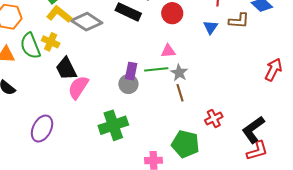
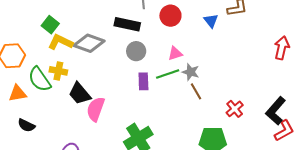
gray circle: (128, 84) -> (136, 51), moved

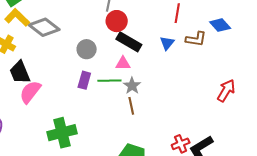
red circle: (170, 16) -> (117, 21), moved
black rectangle: (127, 24) -> (129, 42), moved
red cross: (235, 109) -> (181, 144), moved

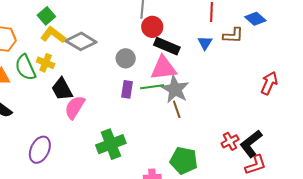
pink triangle: (123, 63) -> (163, 68), size x1.8
gray star: (132, 86) -> (175, 89), size x1.6

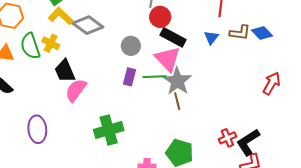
blue diamond: (255, 19) -> (262, 33), moved
pink triangle: (163, 68) -> (168, 59), turned 48
purple ellipse: (40, 150) -> (37, 129), turned -36

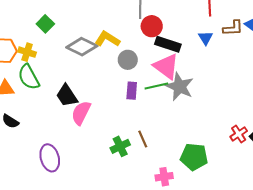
yellow L-shape: (61, 16) -> (107, 39), moved
yellow cross: (51, 43) -> (27, 52), moved
brown line: (177, 101) -> (143, 139), moved
green cross: (109, 130) -> (120, 146), size x0.7

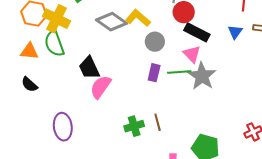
yellow cross: (27, 52) -> (57, 19), size x1.5
pink triangle: (166, 66) -> (192, 54), size x0.7

